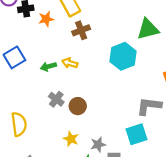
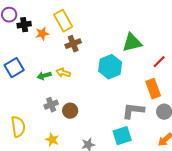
gray cross: (56, 99) -> (51, 105), turned 32
yellow star: (71, 139) -> (52, 140), moved

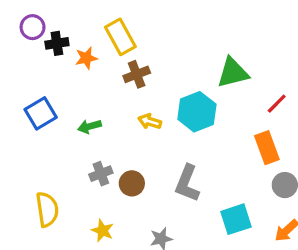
yellow arrow: (63, 73) -> (150, 122), moved
gray L-shape: (133, 111) -> (187, 183), moved, turned -75
cyan square: (122, 136) -> (236, 219), moved

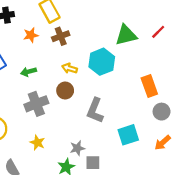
orange star: (86, 58) -> (31, 35), moved
red line: (277, 104) -> (158, 32), moved
gray cross: (101, 174) -> (36, 104), size x1.5
brown circle: (132, 183) -> (65, 91), moved

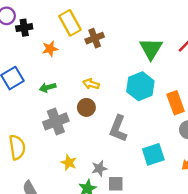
green triangle: (126, 35) -> (151, 49), turned -45
brown cross: (61, 36) -> (95, 38), moved
cyan hexagon: (102, 62) -> (140, 86), moved
yellow star: (37, 143) -> (69, 163), moved

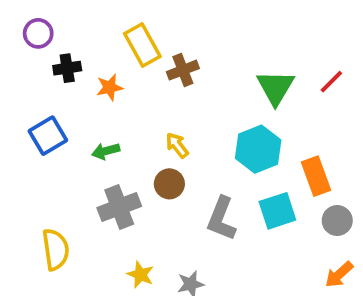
black cross: (24, 28) -> (67, 68), moved
yellow arrow: (91, 84) -> (177, 145), turned 35
cyan square: (153, 154) -> (277, 211), moved

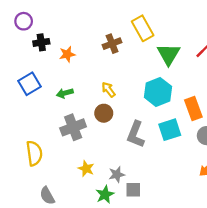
yellow rectangle: (142, 45) -> (143, 28), moved

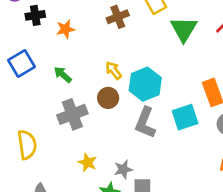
cyan hexagon: (158, 92) -> (145, 84), moved
green arrow: (65, 93) -> (63, 75), turned 56

